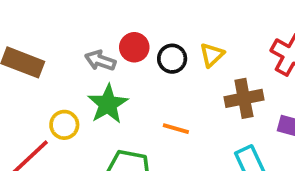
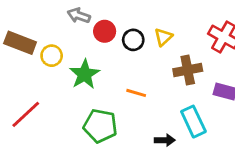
gray arrow: (100, 61) -> (79, 16), moved
yellow circle: (64, 125) -> (52, 56), moved

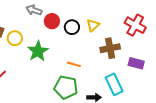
green pentagon: (100, 126) -> (66, 87), moved

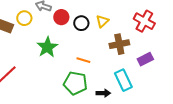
yellow circle: (15, 38) -> (24, 18), moved
purple rectangle: (136, 63) -> (145, 59), turned -42

